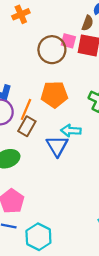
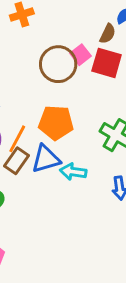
pink square: (68, 41) -> (80, 55), turned 32
blue triangle: (57, 146) -> (46, 159), moved, turned 40

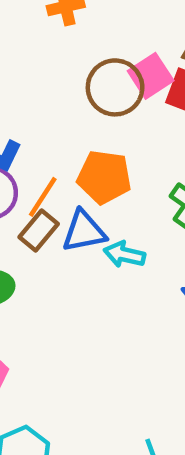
pink square: (80, 55) -> (151, 76), size x1.4

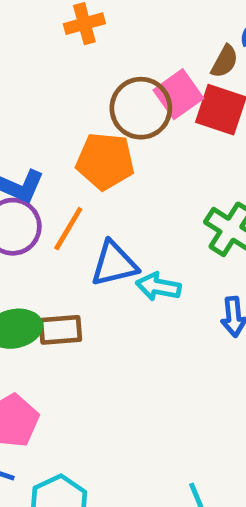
orange pentagon: (104, 177) -> (105, 161), moved
brown rectangle: (39, 230) -> (60, 330), moved, turned 48

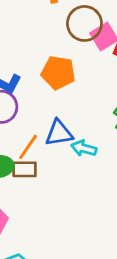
brown circle: (141, 108) -> (84, 23), moved
orange line: (68, 229) -> (28, 147), moved

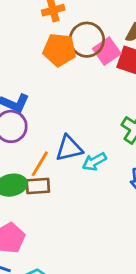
orange pentagon: (58, 73) -> (59, 50), moved
cyan arrow: (84, 148) -> (94, 162), turned -40

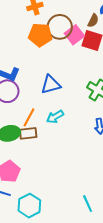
blue triangle: (69, 148) -> (51, 84), moved
cyan arrow: (94, 162) -> (55, 117), moved

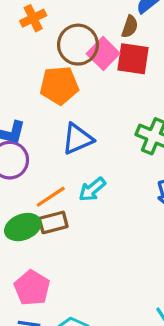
orange pentagon: (40, 35) -> (59, 85), moved
orange line: (29, 117) -> (51, 197), turned 36

